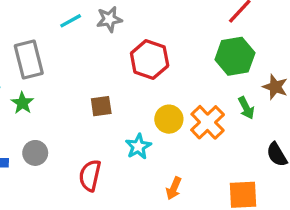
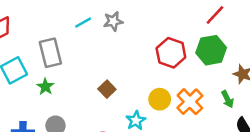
red hexagon: (150, 59) -> (171, 53), moved
brown square: (101, 106) -> (107, 89), turned -36
green arrow: (246, 108) -> (227, 99), moved

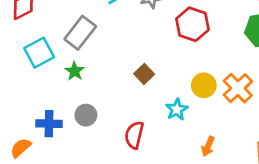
gray rectangle: (50, 53) -> (80, 33), turned 52
red hexagon: (171, 53) -> (192, 24), moved

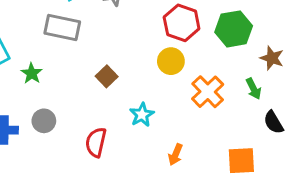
red hexagon: (192, 24) -> (182, 23), moved
gray rectangle: (80, 33) -> (62, 27), moved, turned 64
yellow circle: (204, 85) -> (171, 61), moved

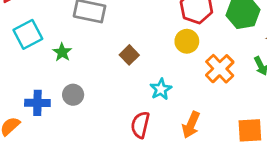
red semicircle: (96, 142) -> (140, 125), moved
orange arrow: (175, 154) -> (191, 125), size x1.4

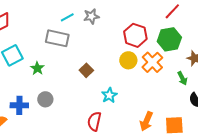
orange cross: (220, 69) -> (152, 62), moved
orange arrow: (191, 125) -> (146, 121), moved

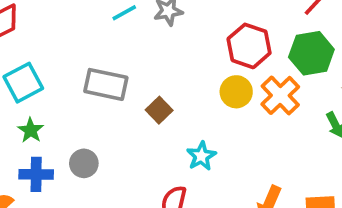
gray rectangle: (57, 38) -> (106, 84), moved
green star: (37, 68) -> (31, 130), moved

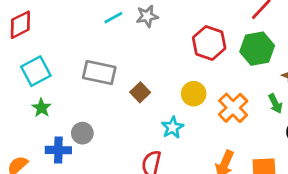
yellow circle: (236, 92) -> (194, 94), moved
orange cross: (280, 95) -> (233, 108), moved
blue cross: (36, 174) -> (58, 150), moved

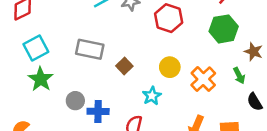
red hexagon: (209, 43) -> (169, 18), moved
green star: (41, 108) -> (41, 79), size x1.5
blue cross: (58, 150) -> (98, 111), moved

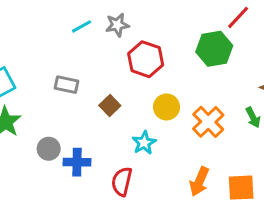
red hexagon: (169, 18) -> (146, 59), moved
green hexagon: (224, 29) -> (214, 49), moved
gray rectangle: (90, 49) -> (67, 85), size x0.7

